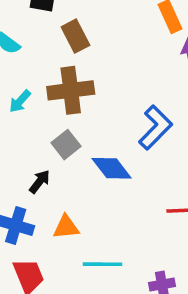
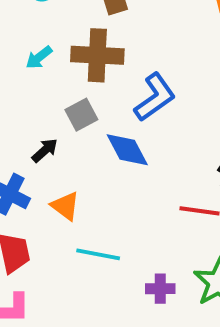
blue L-shape: (155, 128) -> (155, 97), moved
orange triangle: (66, 227) -> (65, 206), turned 32

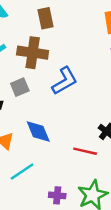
blue diamond: (127, 150) -> (38, 131), moved
cyan line: (98, 254) -> (22, 172), turned -50

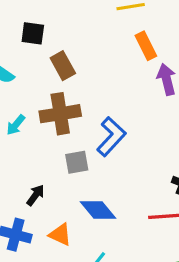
gray square: (20, 87) -> (77, 162), moved, turned 30

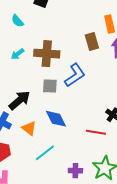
brown rectangle: (63, 66) -> (92, 42), moved
black arrow: (35, 195) -> (19, 100), size x1.6

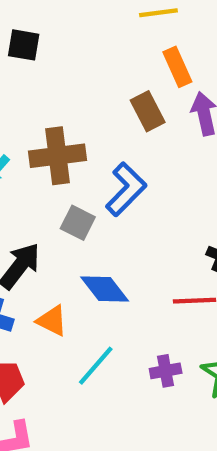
gray square: (50, 86) -> (78, 223), turned 35
purple cross: (75, 171) -> (166, 371), moved

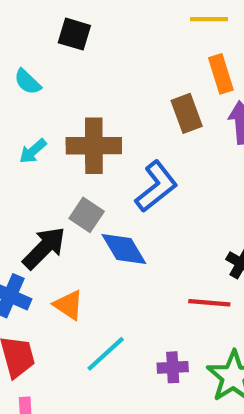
gray square: (78, 223) -> (87, 215), moved
blue diamond: (105, 289) -> (124, 249), moved

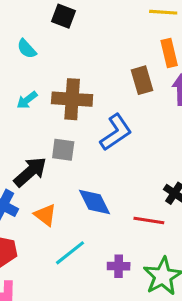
gray square: (87, 215) -> (63, 150), turned -30
blue diamond: (124, 249) -> (94, 202), moved

